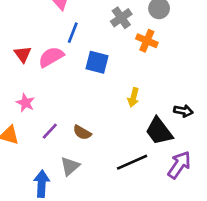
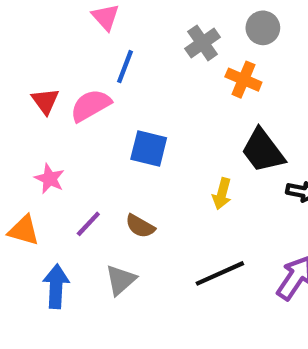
blue square: (97, 62) -> (149, 148), moved
yellow arrow: (133, 97) -> (222, 194), moved
black trapezoid: (159, 131) -> (263, 151), moved
blue arrow: (42, 184) -> (56, 286), moved

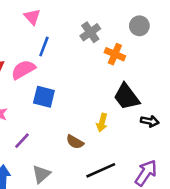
gray circle: (263, 28) -> (139, 26), moved
blue square: (149, 148) -> (44, 97), moved
brown semicircle: (140, 226) -> (75, 142), moved

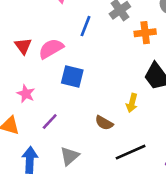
blue line: (44, 46) -> (85, 26), moved
orange cross: (115, 54) -> (145, 33), turned -30

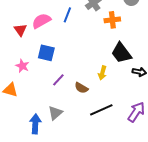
pink semicircle: (51, 49) -> (41, 21), moved
blue square: (72, 76) -> (46, 53), moved
purple line: (50, 122) -> (58, 80), moved
blue arrow: (30, 160) -> (35, 124), moved

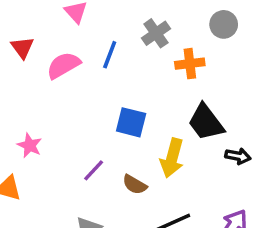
red triangle: (20, 30) -> (22, 48), moved
blue square: (46, 53) -> (131, 122), moved
yellow arrow: (102, 73) -> (172, 158), size x1.5

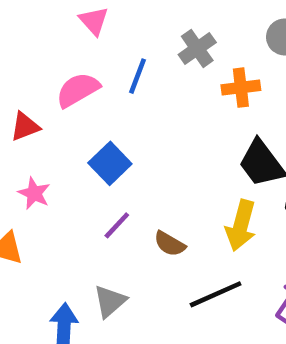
red triangle: (22, 48) -> (25, 127), moved, turned 45
blue square: (131, 122) -> (110, 163), moved, turned 32
yellow arrow: (172, 158) -> (241, 225), moved

